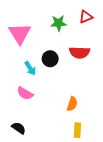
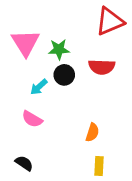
red triangle: (86, 17) -> (110, 21), size x1.6
green star: (59, 23) -> (59, 49), moved
cyan arrow: (30, 68) -> (39, 87), turned 80

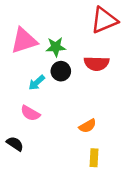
pink triangle: (25, 43) -> (24, 41), turned 44
orange semicircle: (92, 132) -> (88, 126), turned 42
black semicircle: (24, 163) -> (15, 144), moved

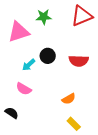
green star: (56, 47) -> (44, 17), moved
red semicircle: (96, 64) -> (79, 61), moved
yellow rectangle: (94, 158) -> (74, 124), turned -48

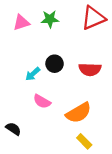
pink triangle: (19, 32) -> (21, 23), moved, size x0.7
pink semicircle: (24, 89) -> (42, 101), moved
orange semicircle: (69, 99) -> (78, 113), size x1.6

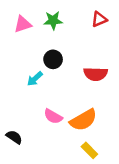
red triangle: (93, 18) -> (99, 19), size x0.6
black circle: (55, 64) -> (53, 59), moved
pink semicircle: (42, 101) -> (53, 116), moved

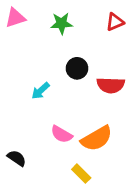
pink triangle: (23, 24) -> (15, 18), moved
black circle: (53, 59) -> (77, 68), moved
yellow rectangle: (89, 150) -> (81, 174), moved

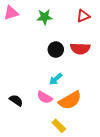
red semicircle: (111, 85) -> (80, 49), moved
cyan arrow: (41, 91) -> (56, 79), moved
black semicircle: (17, 158) -> (16, 100), moved

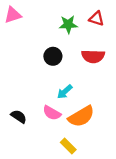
red triangle: (83, 16) -> (97, 19), turned 40
green star: (45, 17) -> (68, 24), moved
black circle: (56, 50) -> (53, 56), moved

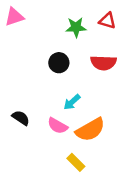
black semicircle: (19, 116) -> (21, 118), moved

